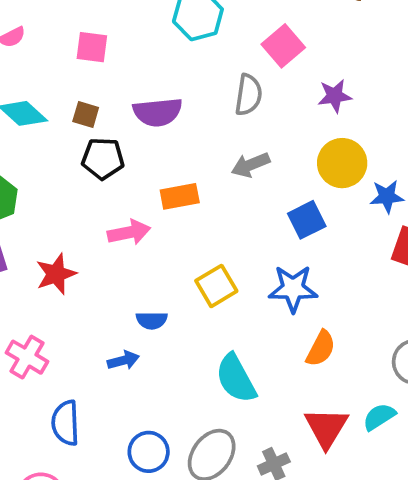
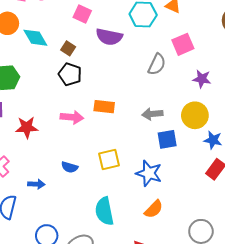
purple semicircle: (158, 112) -> (109, 37), moved
gray arrow: (251, 165) -> (152, 114), moved
blue arrow: (123, 360) -> (36, 184), moved

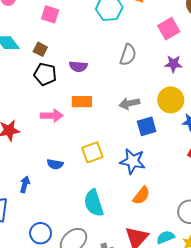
purple semicircle: (109, 37) -> (78, 66), moved, size x0.7
pink square: (183, 44) -> (169, 29), moved
blue arrow: (36, 184) -> (25, 184), turned -70

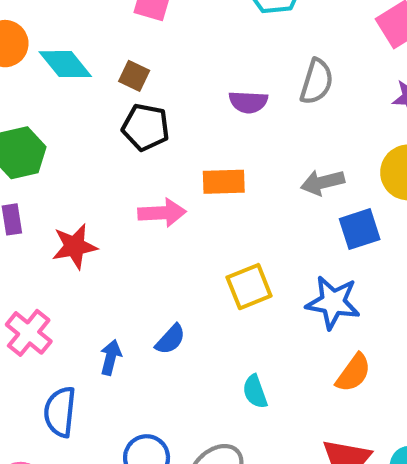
purple semicircle: (78, 66) -> (248, 102), moved
blue semicircle: (55, 164) -> (170, 339), moved, turned -56
cyan semicircle: (94, 203) -> (255, 392), size x0.6

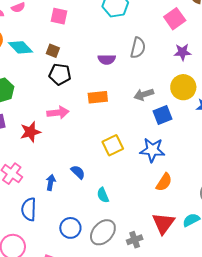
pink arrow: (162, 213) -> (58, 113), moved
blue semicircle: (170, 339) -> (78, 172), turned -84
cyan semicircle: (255, 392) -> (103, 195), moved

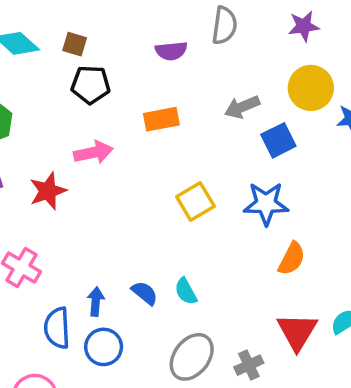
blue semicircle: (78, 172) -> (145, 293), moved
blue arrow: (51, 182) -> (96, 301), moved
blue circle: (70, 228) -> (104, 347), moved

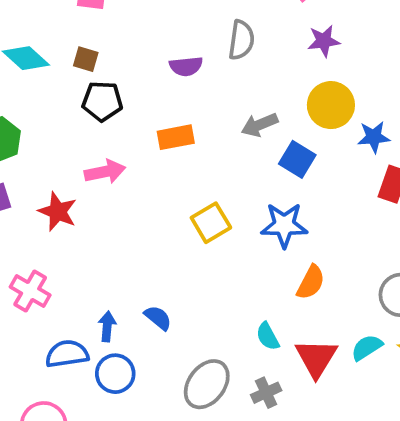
blue square: (278, 140) -> (297, 159), turned -32
red star: (48, 191) -> (58, 212), turned -30
cyan semicircle: (186, 291) -> (268, 336), moved
blue semicircle: (57, 328) -> (67, 354), turned 84

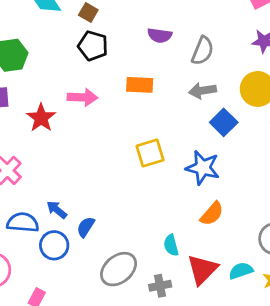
gray semicircle: (241, 40) -> (203, 51), moved
blue semicircle: (158, 318) -> (86, 227), moved, turned -110
blue arrow: (107, 326) -> (57, 210), turned -70

